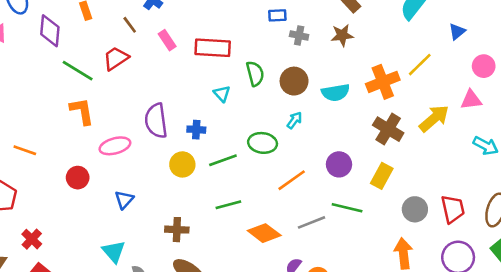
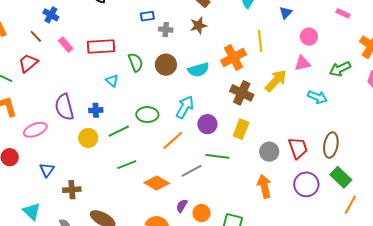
yellow line: (420, 65) -> (260, 41), turned -45
cyan arrow: (294, 120) -> (185, 107), moved, size x1.6
brown cross: (177, 230) -> (72, 190), moved
cyan triangle: (114, 252) -> (32, 211), moved

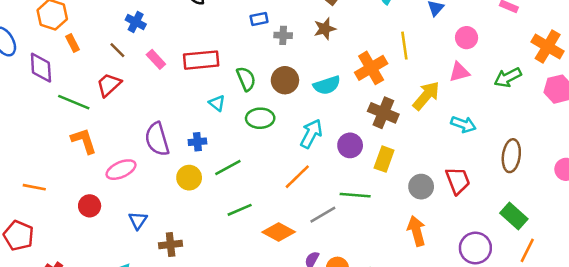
cyan arrow: (317, 97) -> (463, 124), moved
green ellipse: (147, 115) -> (260, 118), moved
purple circle: (207, 124) -> (350, 145), moved
brown ellipse: (331, 145) -> (511, 156), moved
purple circle: (306, 184) -> (475, 248), moved

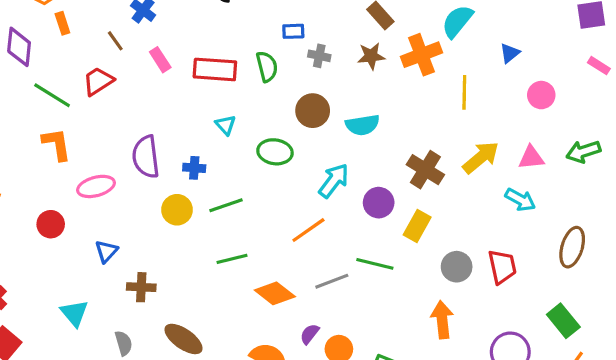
orange cross: (371, 68) -> (422, 55), moved
pink triangle: (459, 72) -> (531, 158), moved
green semicircle: (246, 79) -> (267, 67), moved

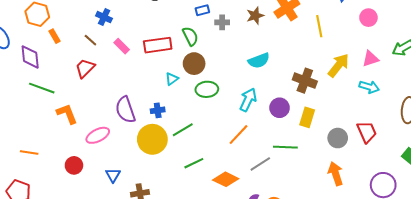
green line: (52, 95) -> (42, 88), moved
brown circle: (313, 111) -> (194, 64), moved
cyan triangle: (226, 125) -> (172, 79), turned 48
yellow circle: (177, 210) -> (152, 139), size x1.5

